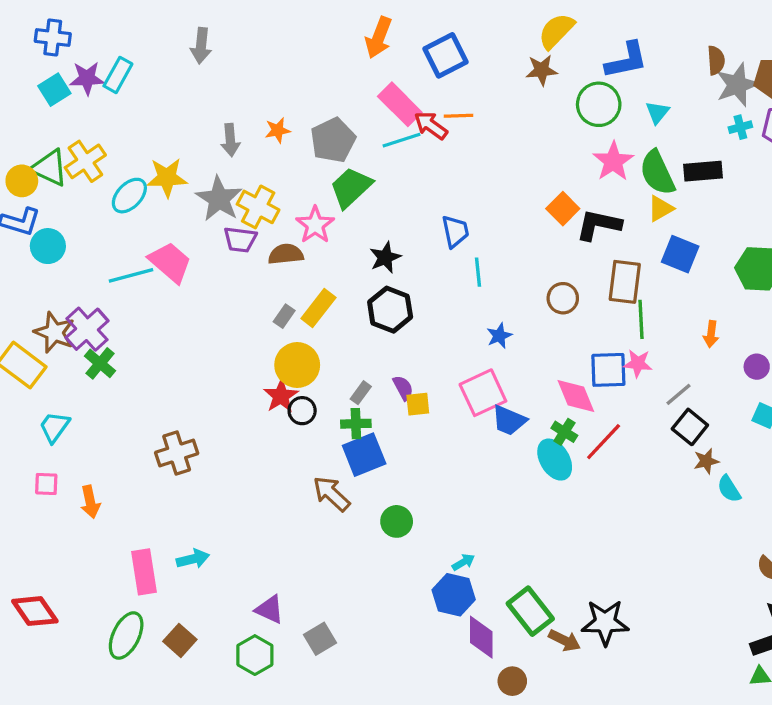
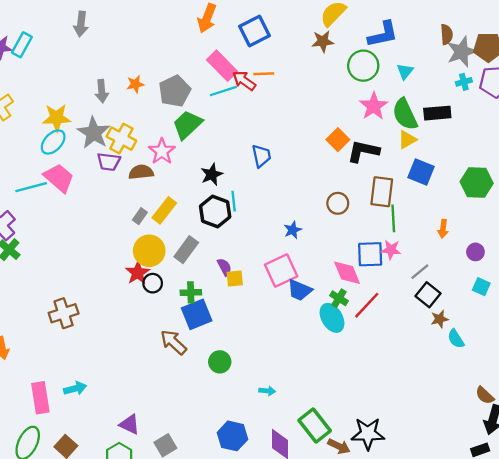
cyan ellipse: (129, 196) -> (53, 142), moved
cyan line: (478, 272) -> (234, 201), moved
gray rectangle: (361, 393) -> (186, 250), moved, size x1.6
cyan arrow: (463, 562) -> (267, 391), turned 35
blue hexagon: (454, 595) -> (232, 436), moved

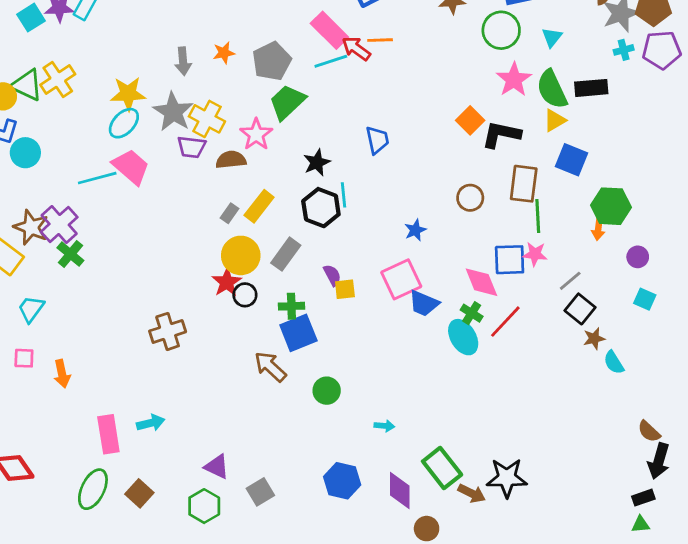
green hexagon: (477, 183) -> (611, 206), moved
brown cross: (64, 313) -> (168, 331), moved

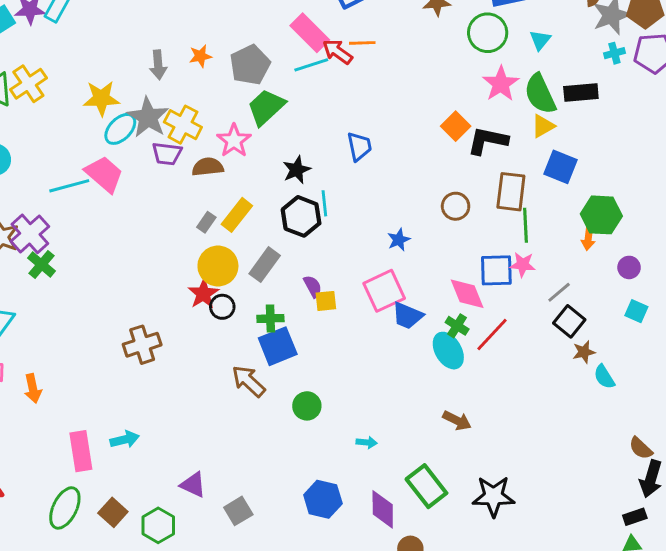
cyan ellipse: (124, 123) -> (120, 129), moved
brown arrow: (472, 493) -> (457, 421), moved
green hexagon: (204, 506) -> (158, 525), moved

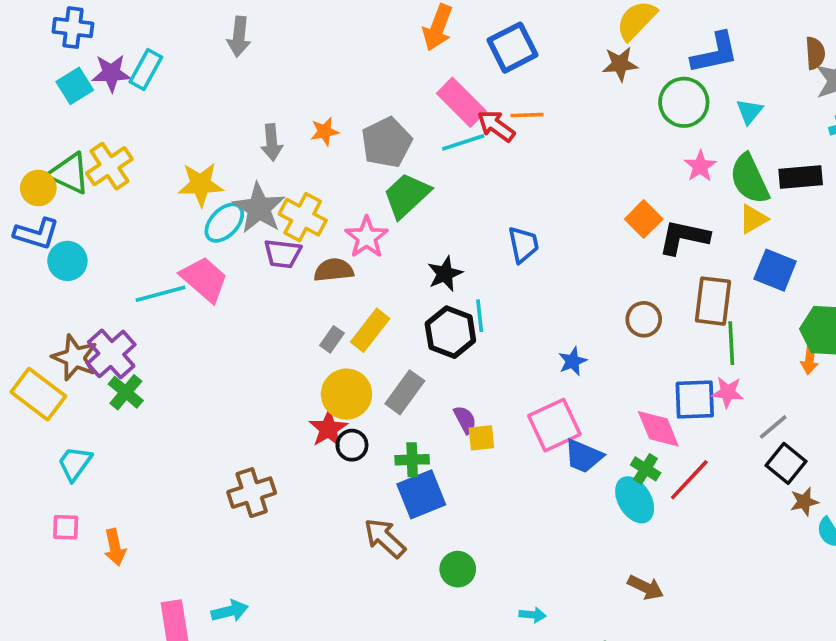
pink star: (501, 84) -> (700, 166), size x0.7

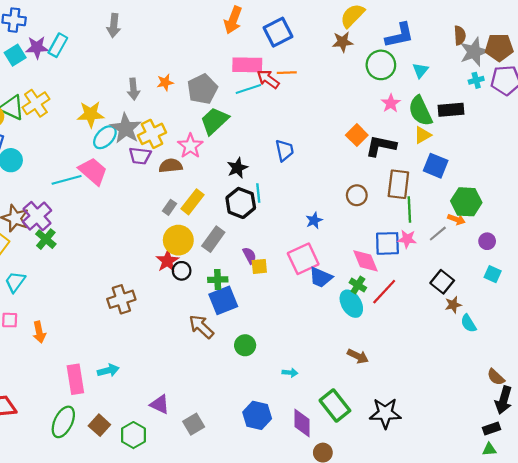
pink rectangle: (461, 102) -> (247, 65), turned -44
yellow cross: (303, 217) -> (152, 134), turned 36
orange arrow: (810, 359) -> (456, 219), turned -77
gray line: (773, 427) -> (438, 234), moved

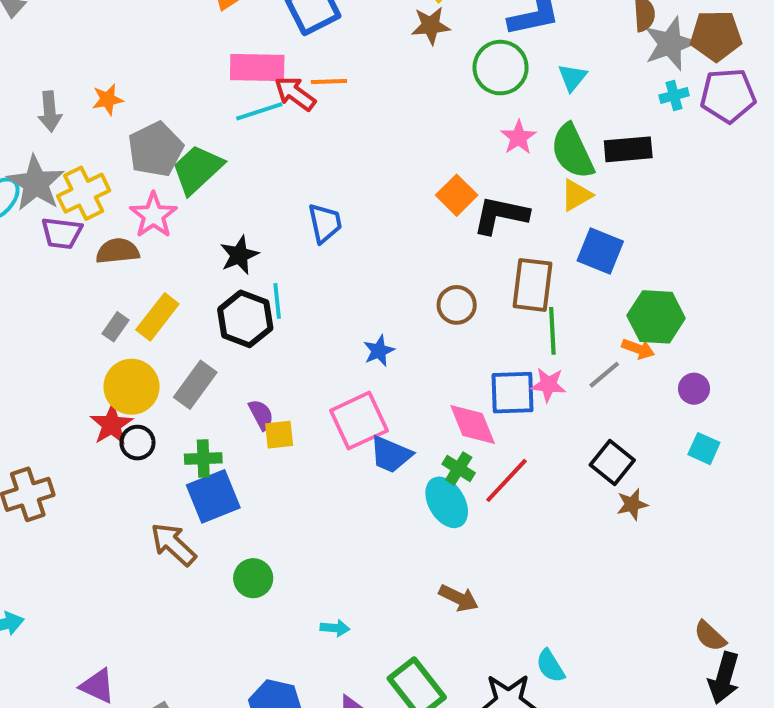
gray pentagon: (202, 89) -> (155, 149), moved
cyan semicircle: (468, 323) -> (550, 666), moved

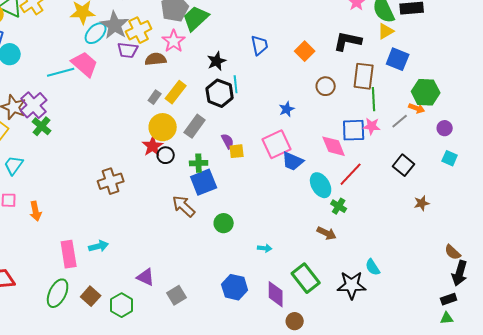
orange square: (457, 195) -> (305, 51), moved
green cross: (459, 468) -> (339, 206), moved
brown star: (632, 504) -> (422, 203), moved

